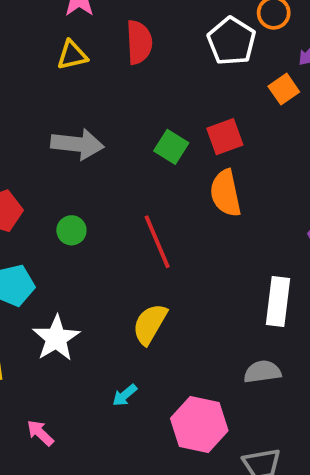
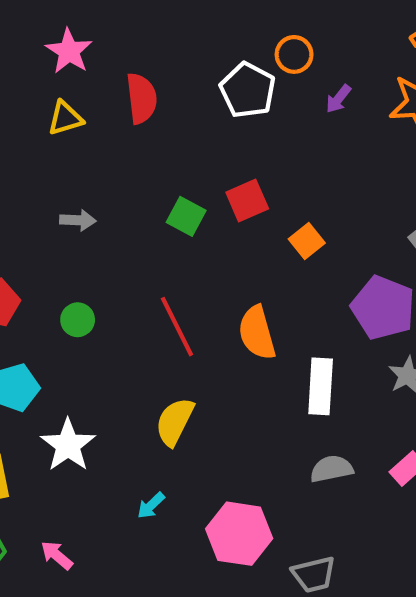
orange square: (284, 89) -> (307, 241), moved
gray arrow: (77, 144) -> (78, 220), size x0.6
orange semicircle: (226, 193) -> (257, 333), moved
gray semicircle: (262, 372) -> (332, 469), moved

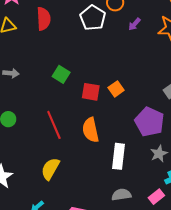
red square: (247, 201) -> (91, 92), moved, turned 30

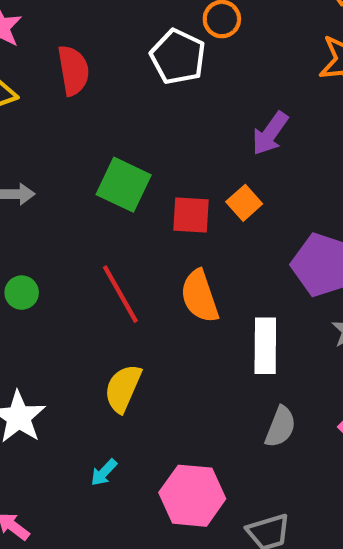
purple arrow: (134, 24) -> (270, 133), moved, size x1.5
green square: (61, 74) -> (124, 185), size x1.4
gray semicircle: (121, 195) -> (280, 427), turned 126

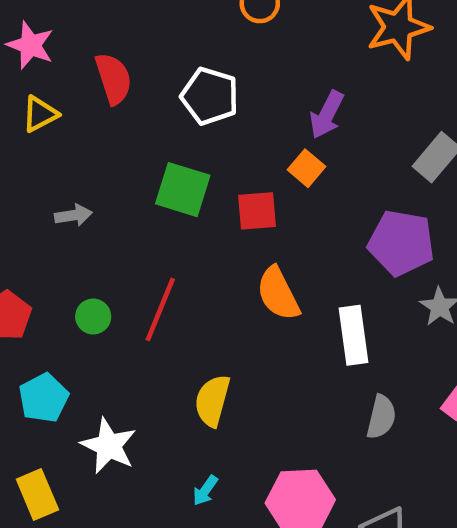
white pentagon: (178, 57) -> (210, 96), moved
orange square: (244, 203) -> (306, 168), moved
red line: (120, 294) -> (160, 309), moved, turned 60

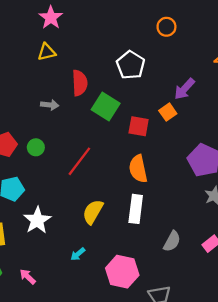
red semicircle: (114, 79) -> (80, 83), moved
green circle: (93, 317) -> (36, 147), moved
white rectangle: (354, 335) -> (136, 209), moved

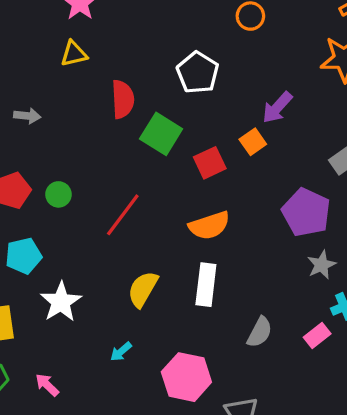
gray arrow: (50, 105) -> (27, 116), moved
red square: (139, 126) -> (210, 163), turned -35
orange semicircle: (138, 169) -> (209, 225), turned -96

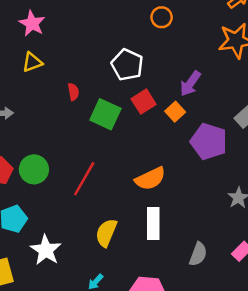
red semicircle: (123, 99) -> (73, 92), size x0.6
red square: (210, 163) -> (144, 102), moved
green circle: (58, 194) -> (34, 169), size x1.5
purple pentagon: (306, 212) -> (209, 141), moved

